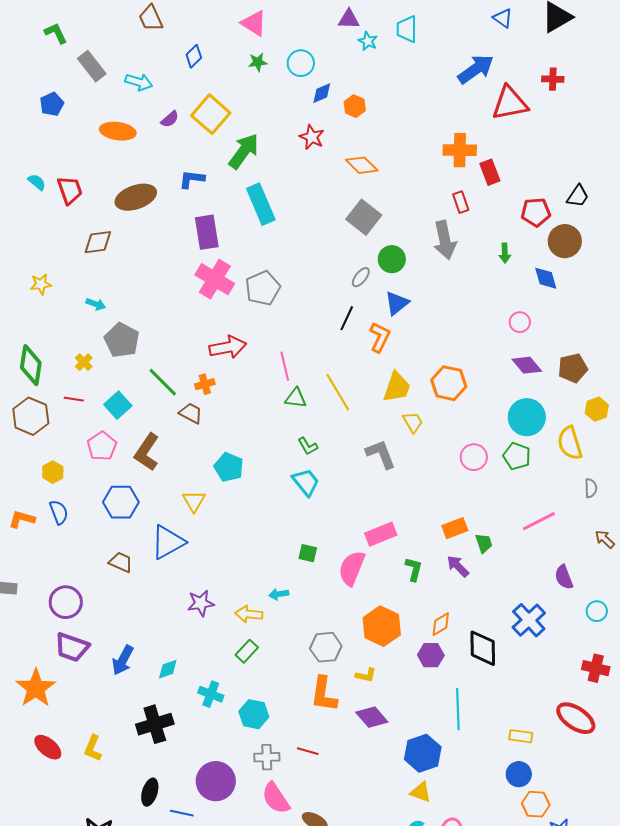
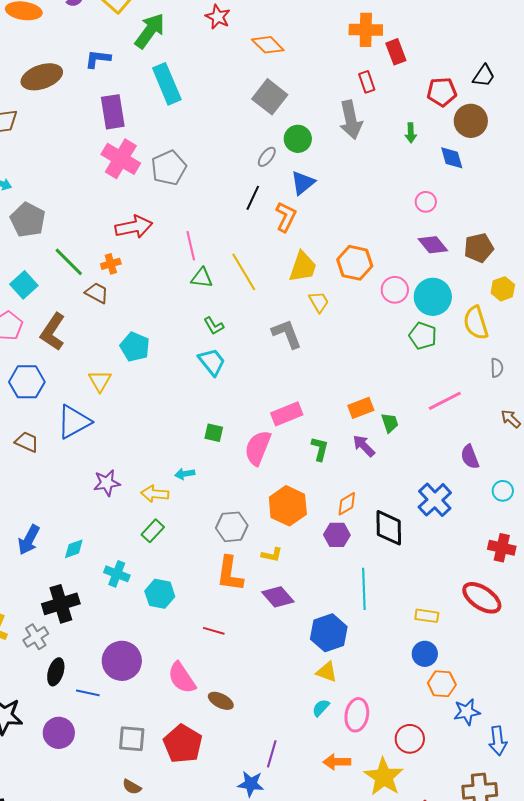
pink circle: (474, 457) -> (395, 290), moved
gray cross: (267, 757) -> (36, 637), moved, turned -30

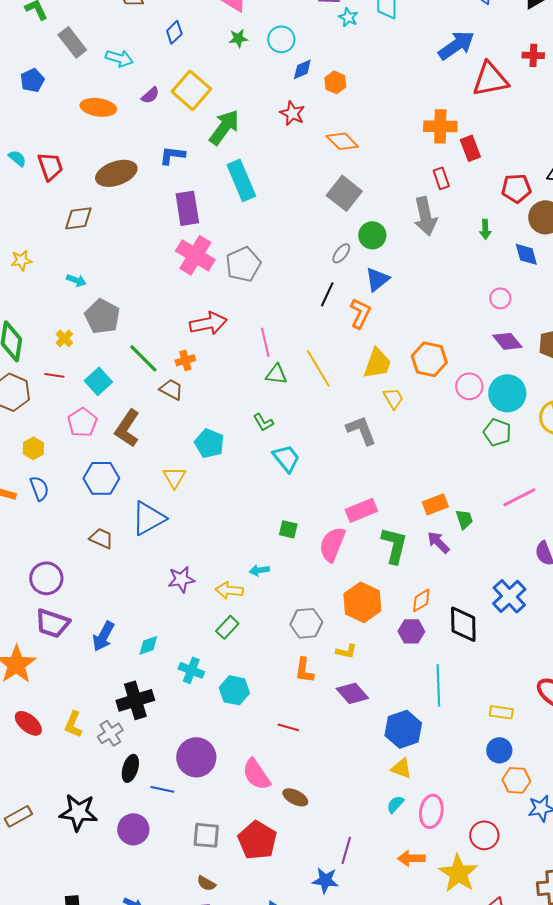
green L-shape: (214, 326) -> (263, 422), moved
green L-shape: (320, 449) -> (394, 545), size x1.5
orange L-shape: (230, 574) -> (304, 670), size x0.7

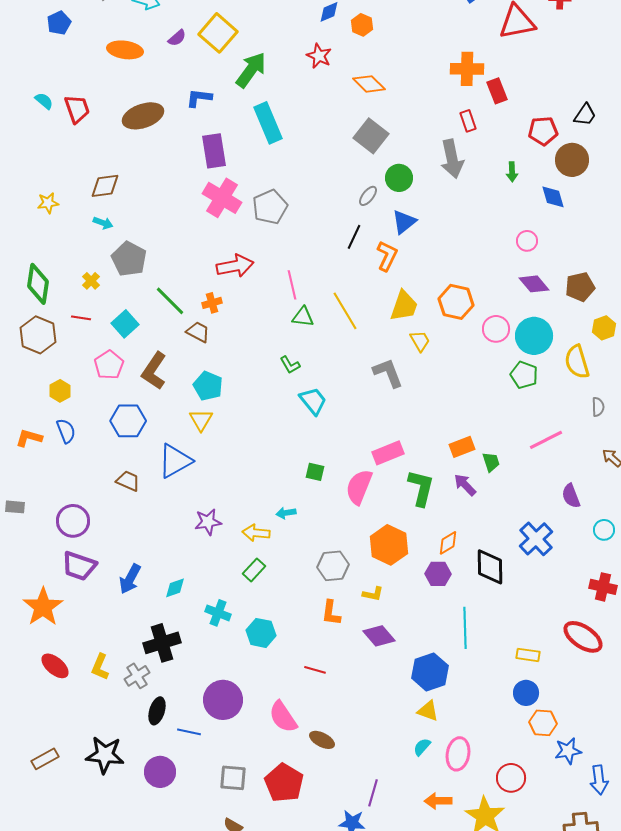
brown diamond: (78, 218) -> (105, 186), moved
cyan pentagon: (209, 443) -> (208, 386), moved

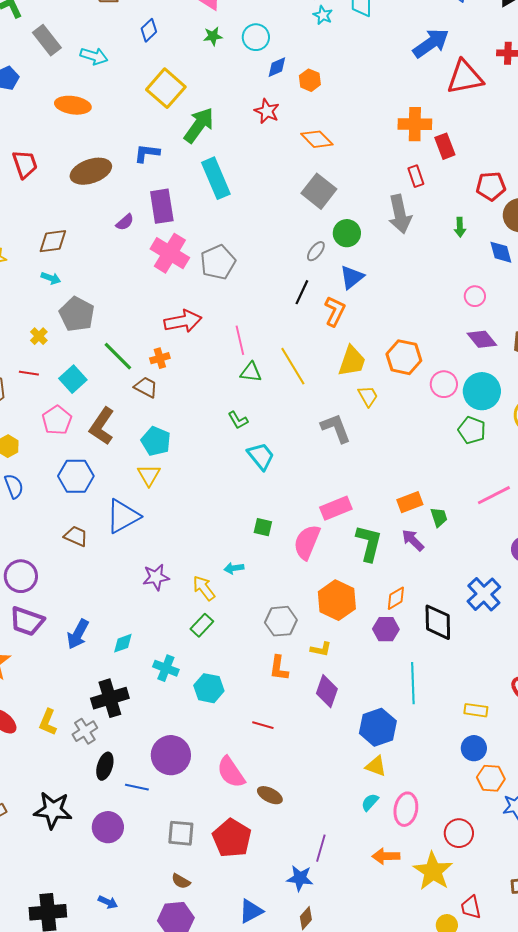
purple semicircle: (177, 38) -> (125, 222), moved
yellow arrow: (256, 533) -> (204, 588), turned 48
purple diamond: (379, 636) -> (327, 691), turned 60

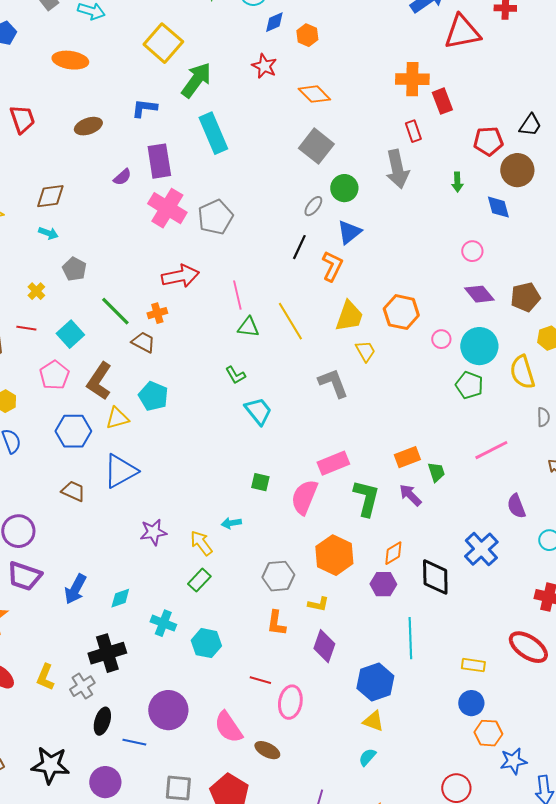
brown ellipse: (91, 171) -> (88, 126), size x0.7
gray pentagon: (77, 314) -> (74, 269), size x0.7
pink circle: (444, 384) -> (441, 339), size x0.7
yellow triangle: (149, 475) -> (117, 418), moved, turned 45
pink ellipse: (406, 809) -> (290, 702), moved

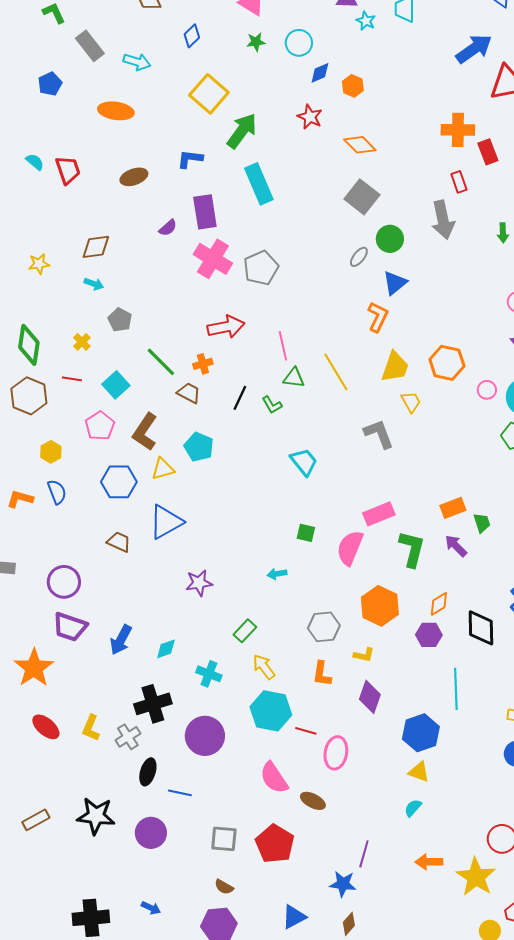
black line: (299, 247) -> (240, 398), moved
green L-shape: (235, 375) -> (272, 405), moved
yellow arrow: (201, 543) -> (264, 667), moved
cyan hexagon: (206, 643) -> (271, 711), moved, size x1.4
purple circle: (168, 710) -> (205, 736), moved

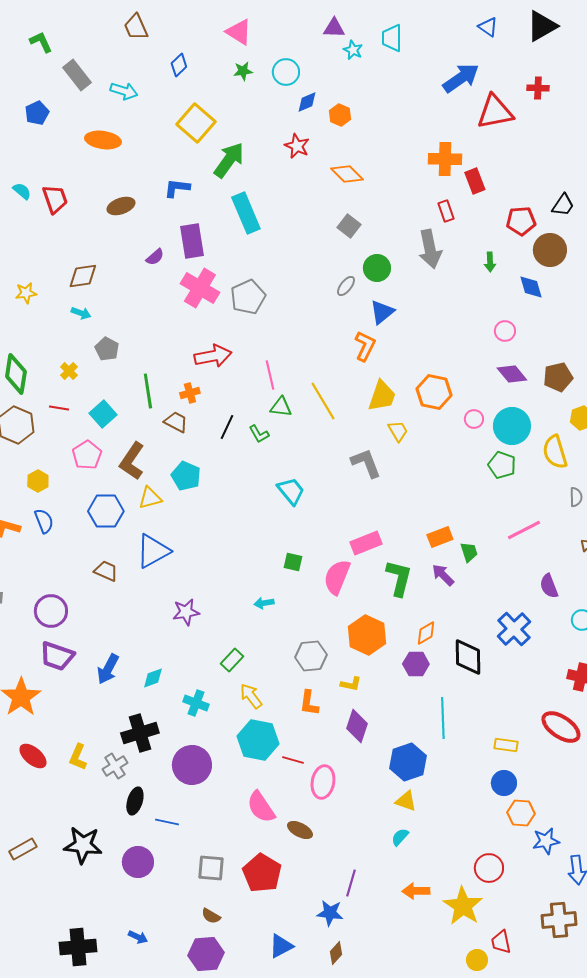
gray square: (362, 197) -> (349, 226), size x0.7
green line: (161, 362) -> (148, 391), turned 36

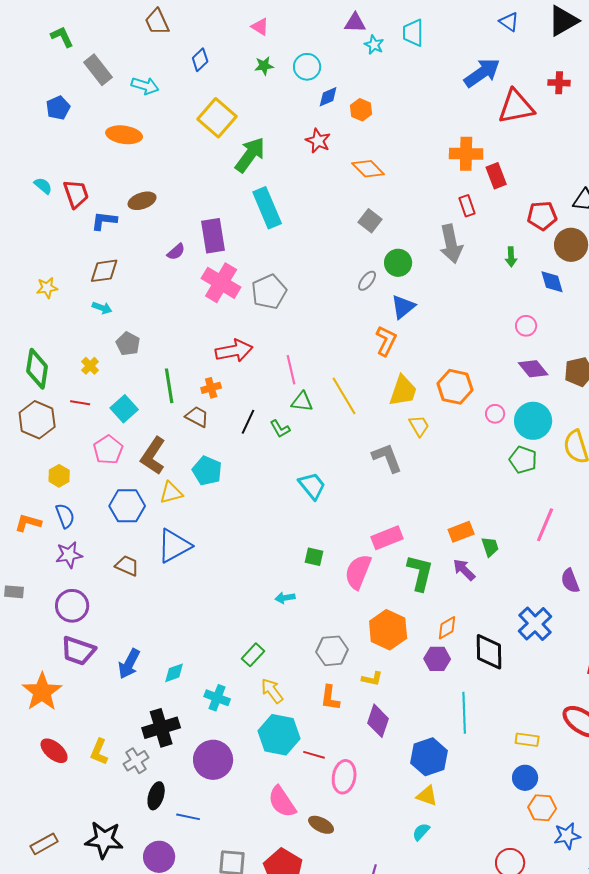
pink triangle: (239, 32) -> (260, 27), size x0.7
blue L-shape: (177, 188) -> (104, 221), moved
pink line: (524, 530) -> (545, 525), turned -40
purple star: (186, 612) -> (69, 555), moved

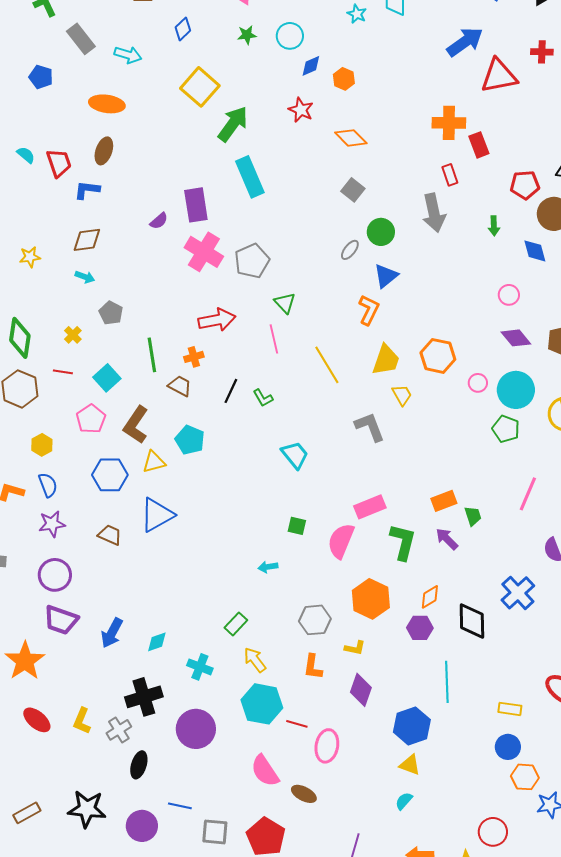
blue pentagon: (58, 108) -> (41, 77), turned -30
brown ellipse: (142, 201) -> (104, 151), moved, turned -52
green triangle: (302, 402) -> (285, 303), moved, turned 40
blue line: (188, 817) -> (180, 806), moved

